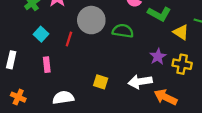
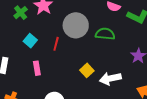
yellow square: (101, 82) -> (87, 70), moved, turned 32
white arrow: (140, 82) -> (110, 79), moved

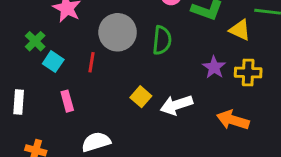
green cross: (21, 13) -> (35, 41), moved
green semicircle: (105, 34) -> (162, 40), turned 96

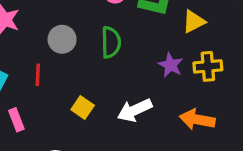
yellow triangle: (240, 30) -> (194, 21), turned -45
gray circle: (118, 32) -> (62, 39), size x0.7
yellow square: (141, 97) -> (83, 108), moved

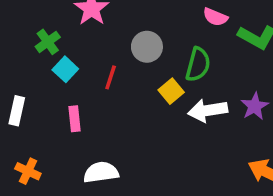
yellow square: (83, 108) -> (171, 91), moved
white arrow: (135, 110) -> (208, 110), moved

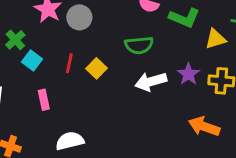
gray circle: (147, 47) -> (79, 17), moved
green semicircle: (198, 65) -> (139, 45), turned 76
yellow square: (171, 91) -> (96, 68), moved

